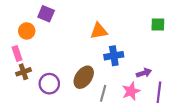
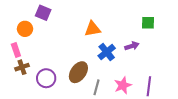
blue cross: (114, 56) -> (107, 52), turned -30
purple arrow: (144, 73) -> (132, 46), moved

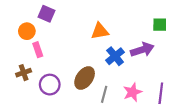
purple arrow: (132, 46) -> (142, 50), size x1.5
pink rectangle: (16, 50) -> (38, 50), moved

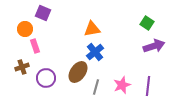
green square: (160, 25) -> (147, 23), turned 32
purple arrow: (142, 50) -> (154, 46), moved
blue cross: (115, 56) -> (95, 52), moved

